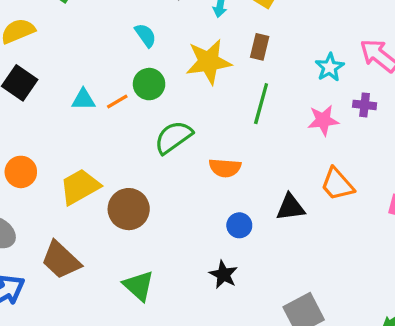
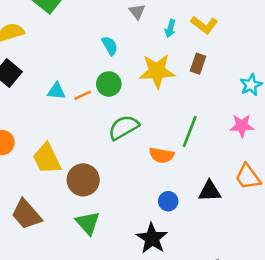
green line: (261, 104) -> (190, 132), moved
yellow trapezoid: (80, 187) -> (47, 159), turned -92
black star: (223, 275) -> (152, 238), size x1.4
green triangle: (139, 286) -> (88, 223), moved

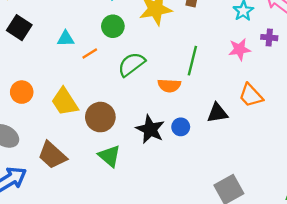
orange line: (83, 95) -> (90, 54), moved
black star: (152, 238) -> (150, 129), moved

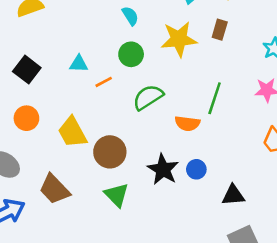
black square: (19, 28) -> (27, 70), moved
black triangle: (217, 113) -> (233, 195), moved

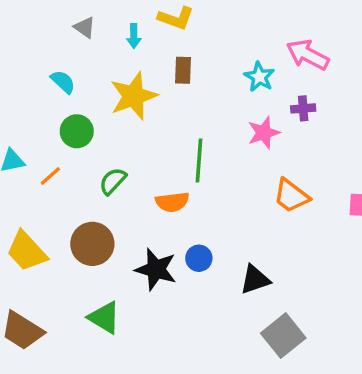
green semicircle: (148, 97) -> (113, 181), size x0.7
brown circle: (110, 152) -> (92, 244), moved

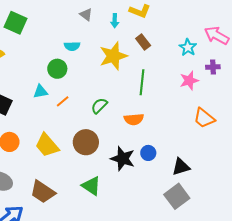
brown rectangle: (183, 70) -> (143, 42), turned -42
cyan semicircle: (63, 82) -> (72, 46), turned 133
green circle: (77, 131) -> (57, 69), moved
green line: (199, 161) -> (142, 82), moved
gray square: (283, 336) -> (177, 196), moved

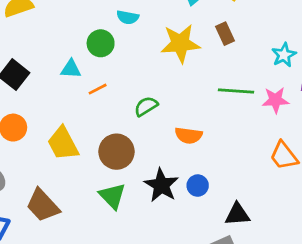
green line: (142, 82) -> (236, 91), moved, turned 75
green triangle: (91, 186) -> (112, 196), moved

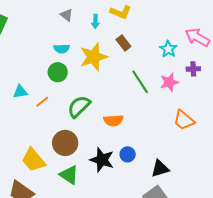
cyan semicircle: (128, 17) -> (62, 49), moved
green circle: (101, 43) -> (58, 72), moved
green line: (236, 91) -> (140, 82), turned 65
green semicircle: (146, 106) -> (79, 107), size x1.4
yellow trapezoid: (63, 144) -> (33, 160), moved

